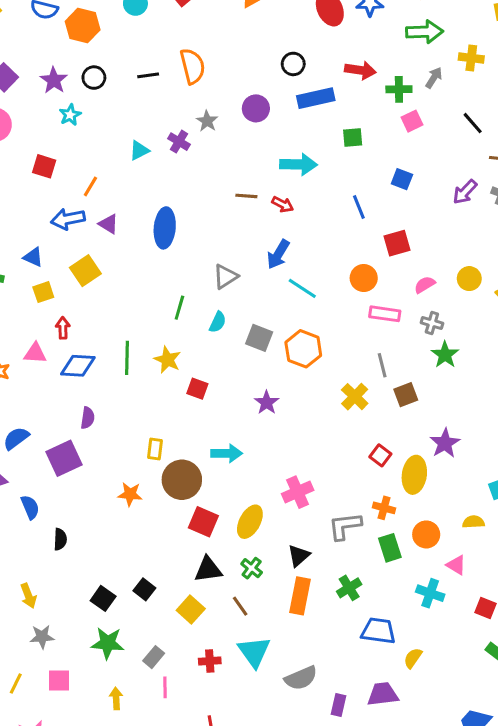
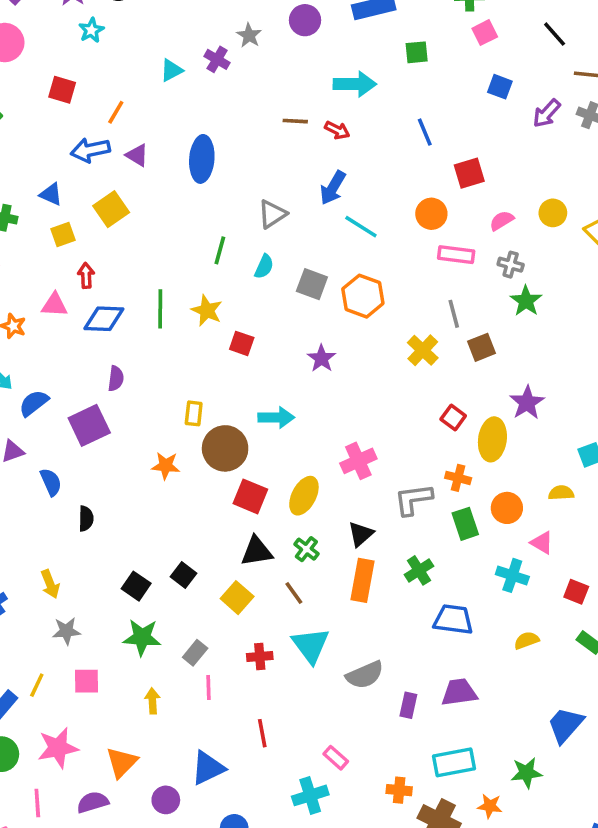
blue square: (402, 179) -> (500, 87), moved
yellow semicircle: (413, 658) -> (526, 640), moved, turned 35

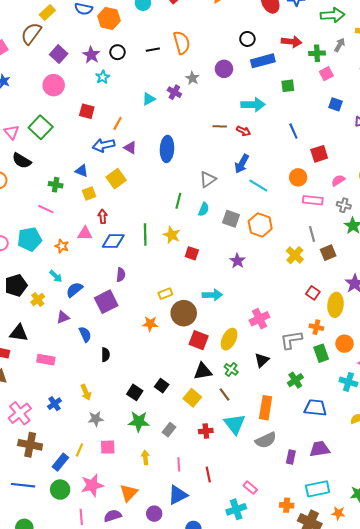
yellow rectangle: (194, 413) -> (165, 294), turned 64
orange rectangle: (363, 580) -> (266, 408), moved
pink line: (209, 687) -> (179, 464), moved

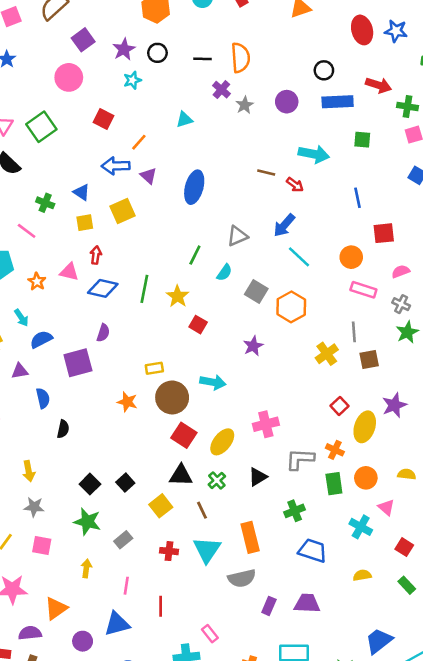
purple cross: (174, 92) -> (221, 90), moved
orange rectangle: (266, 408) -> (250, 537), turned -35

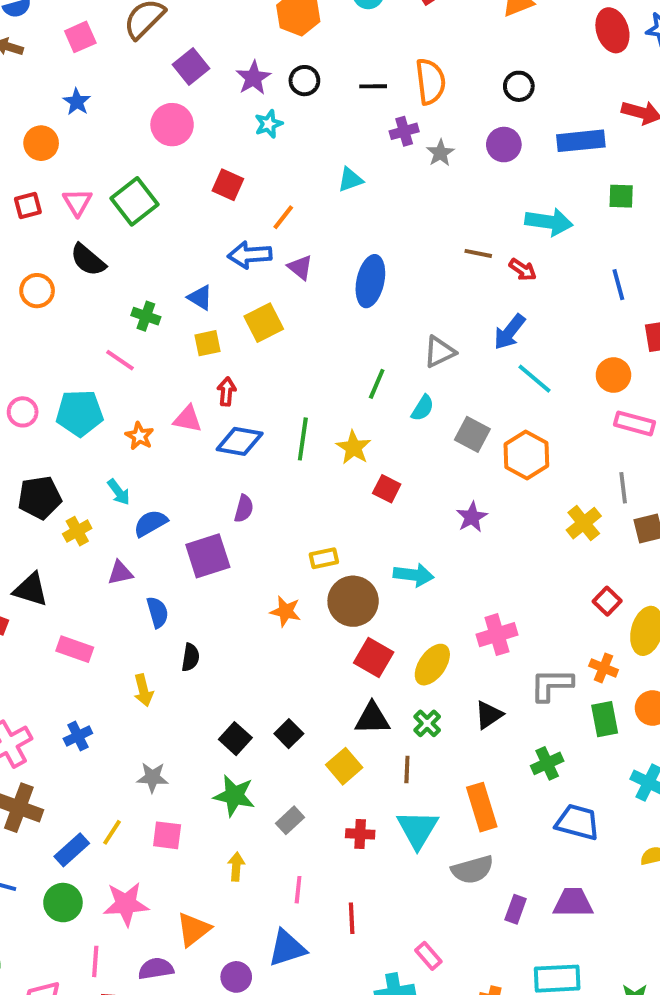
black circle: (324, 70) -> (519, 86), moved
purple cross: (221, 90) -> (404, 131), turned 36
yellow arrow: (29, 471) -> (143, 690), moved
brown line: (202, 510) -> (407, 770), turned 30

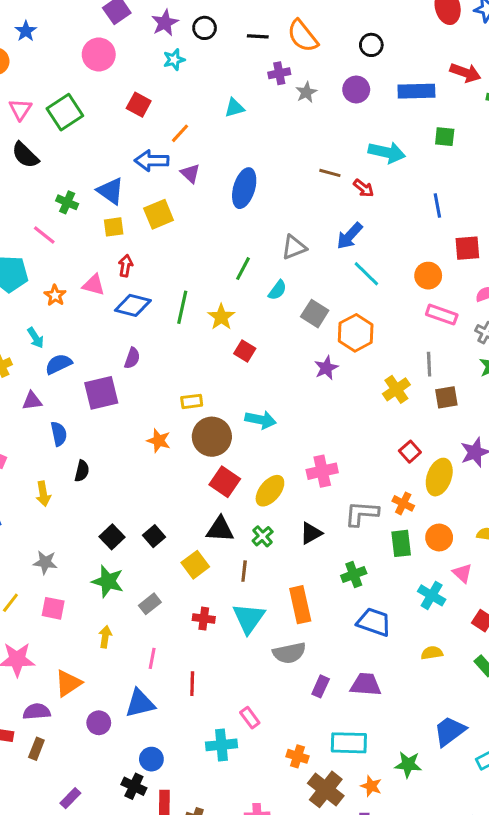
orange semicircle: (430, 81) -> (303, 36), turned 144
blue triangle: (200, 297) -> (110, 191), size x1.4
purple star: (472, 517) -> (326, 368), moved

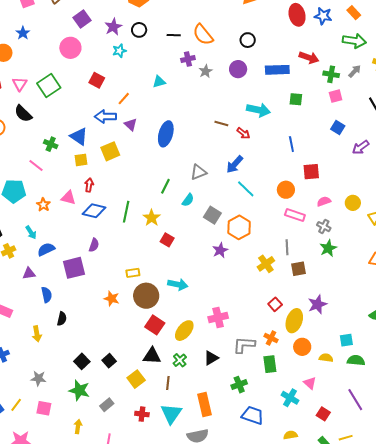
orange circle: (439, 537) -> (302, 347), moved

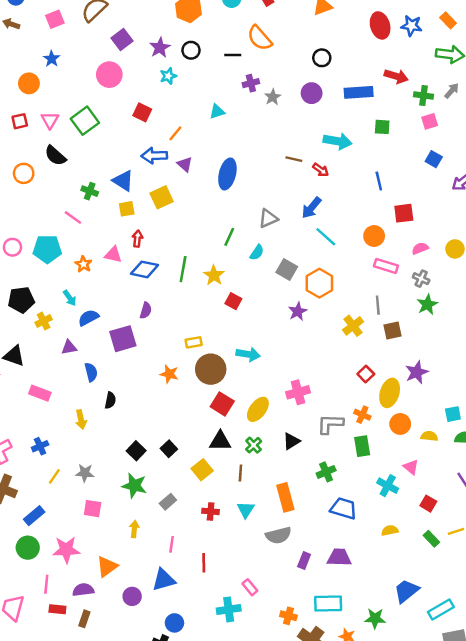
orange semicircle: (203, 35) -> (260, 38), moved
yellow line: (16, 405) -> (54, 476), moved
cyan triangle: (171, 414) -> (246, 510), size x0.7

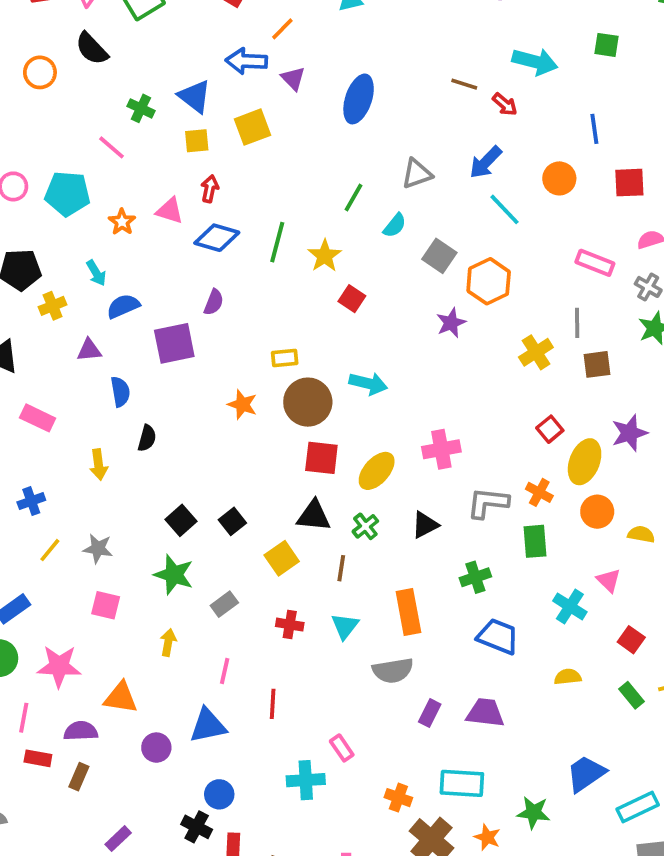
orange circle: (374, 236) -> (559, 178), moved
red square: (222, 404) -> (321, 458), turned -30
orange triangle: (107, 566) -> (121, 698), turned 40

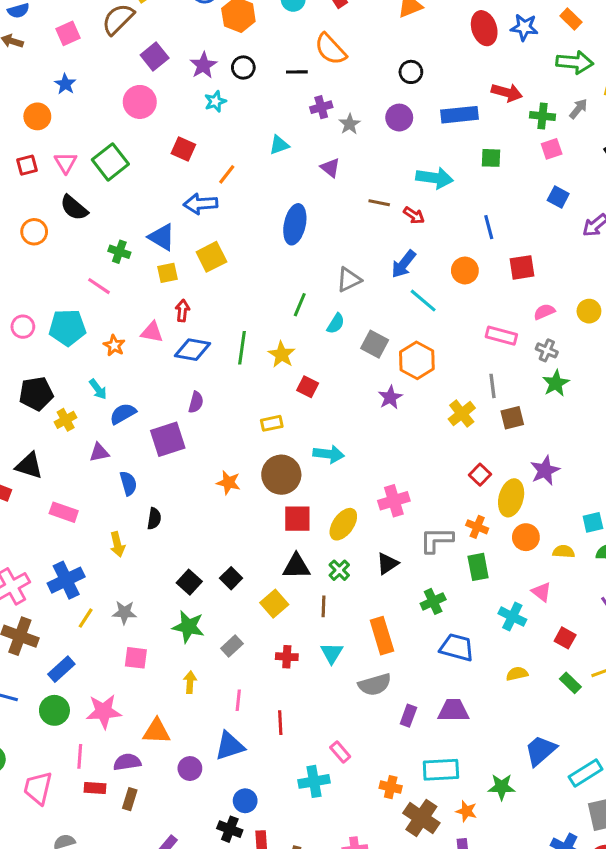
purple triangle: (293, 78) -> (330, 168), moved
yellow rectangle: (285, 358) -> (272, 423), moved
blue cross: (31, 501) -> (66, 580), size x1.6

